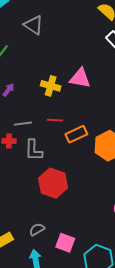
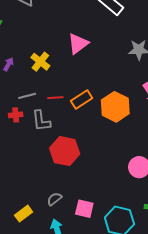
pink triangle: (80, 78) -> (78, 44), turned -40
yellow cross: (51, 86) -> (40, 62), moved, turned 30
red line: (55, 120) -> (55, 98), moved

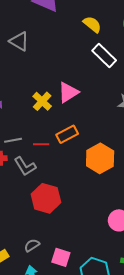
yellow cross: (40, 62) -> (42, 101), moved
orange rectangle: (82, 100) -> (67, 134), moved
gray L-shape: (41, 121) -> (25, 166), turned -30

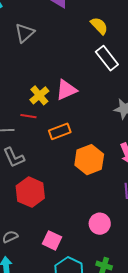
gray triangle: (19, 41) -> (25, 33), turned 40
red line: (41, 144) -> (28, 116), moved
pink square: (61, 257) -> (52, 240), moved

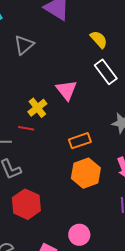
pink triangle: (66, 90) -> (67, 90), moved, turned -45
orange rectangle: (60, 131) -> (80, 141), moved
pink circle: (100, 224) -> (79, 235), moved

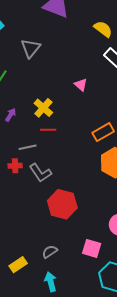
pink triangle: (67, 90) -> (81, 85), size x0.6
yellow cross: (37, 108) -> (43, 108), moved

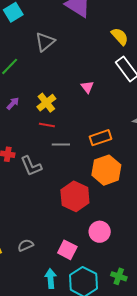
gray line: (28, 147) -> (61, 145), moved
red hexagon: (62, 204) -> (75, 196), moved
cyan arrow: (51, 282) -> (51, 279), moved

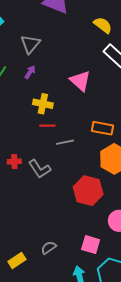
pink triangle: (87, 87) -> (80, 81), size x1.6
purple arrow: (13, 103) -> (30, 72), moved
yellow cross: (46, 103) -> (43, 104), turned -30
orange rectangle: (100, 138) -> (103, 128), turned 40

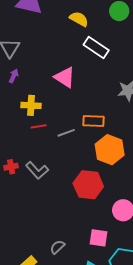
gray line: (65, 142) -> (66, 133), moved

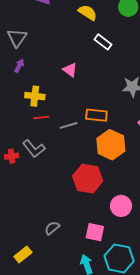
white rectangle: (96, 48) -> (103, 42), size x0.7
pink triangle: (65, 77) -> (70, 70), size x0.7
gray L-shape: (37, 170) -> (34, 149), moved
gray semicircle: (57, 247) -> (52, 228), moved

